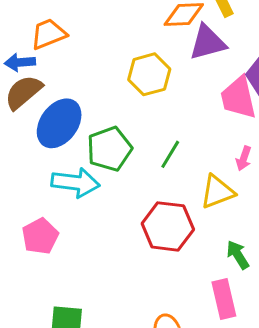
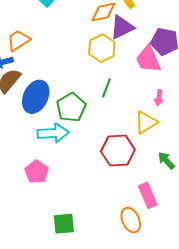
yellow hexagon: (149, 74) -> (102, 48), moved
green line: (170, 154) -> (106, 88), moved
pink rectangle: (224, 299) -> (148, 195), moved

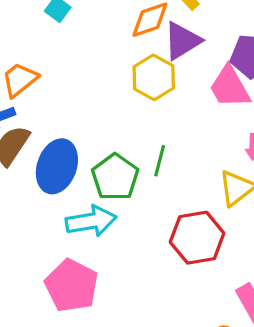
green line: (106, 88) -> (160, 161), moved
pink pentagon: (37, 172) -> (72, 286), size x1.4

